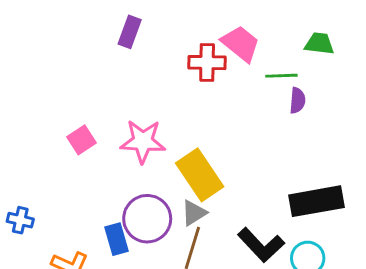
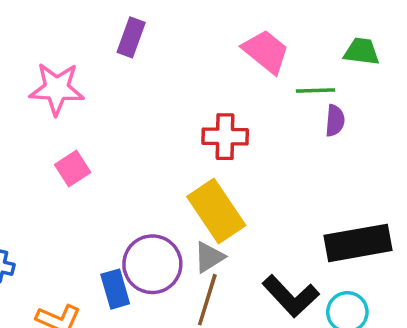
red cross: (207, 63) -> (225, 137), moved
pink star: (143, 141) -> (57, 89), moved

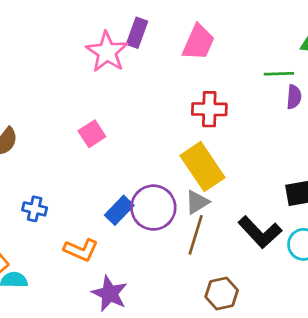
pink trapezoid: (266, 51) -> (198, 42), moved, turned 75
pink star: (57, 89) -> (107, 52), moved, turned 30
blue rectangle: (115, 289) -> (119, 210), moved, turned 60

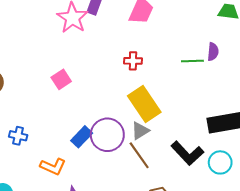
green line: (279, 74) -> (192, 61), moved
red cross: (209, 109) -> (133, 61), moved, size x0.7
brown line: (196, 235) -> (139, 155), turned -52

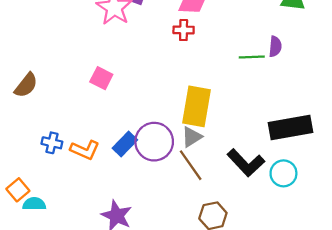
red cross: (133, 61) -> (184, 30), moved
pink square: (61, 79) -> (101, 78), turned -30
yellow rectangle: (144, 104) -> (196, 106), turned 44
orange L-shape: (53, 167) -> (85, 150), moved

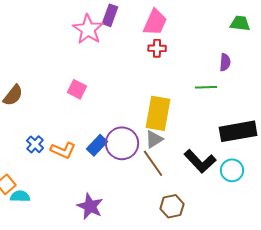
red cross: (184, 30) -> (157, 48), moved
green line: (252, 57) -> (206, 87), moved
blue cross: (52, 143) -> (35, 144), turned 30

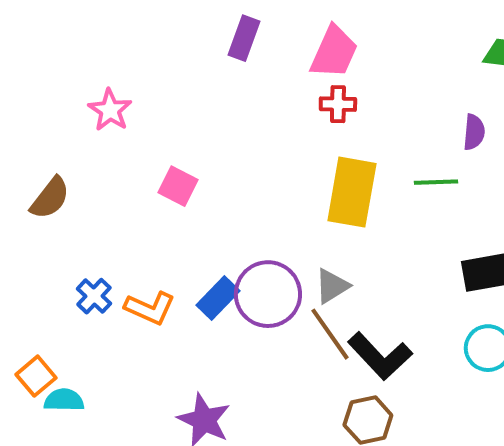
pink star: (88, 29) -> (110, 110), moved, size x0.7
yellow rectangle: (158, 113) -> (352, 192), moved
black L-shape: (200, 161) -> (380, 356), moved

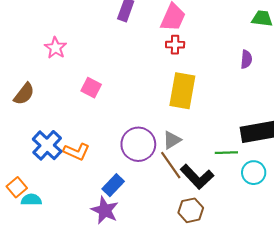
green line: (436, 182) -> (226, 153), moved
blue cross: (94, 296) -> (47, 145), size x1.6
blue rectangle: (218, 298) -> (113, 185), moved

